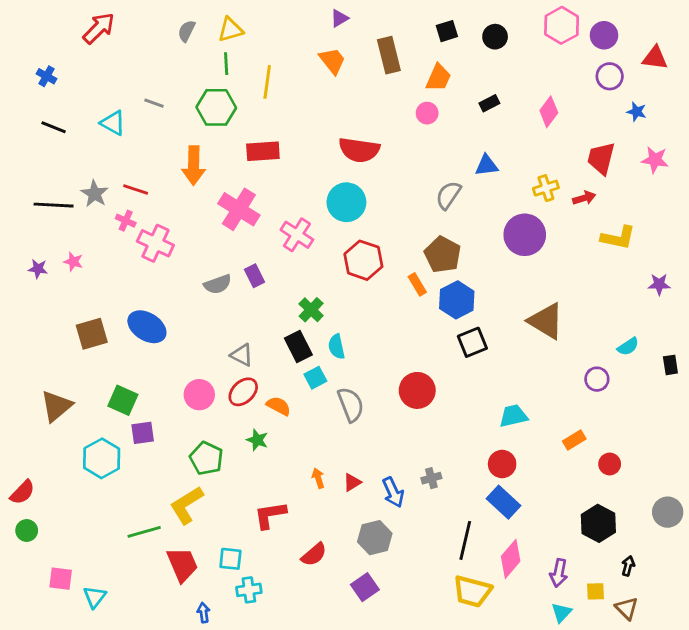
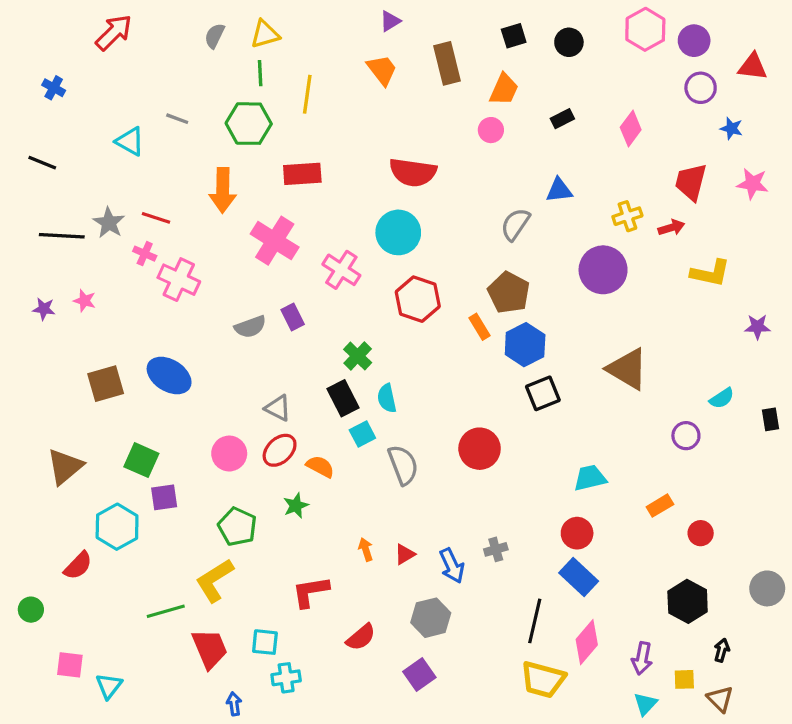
black line: (54, 127) -> (42, 163), moved
green star: (257, 440) -> (296, 506), turned 30
red semicircle: (22, 492) -> (78, 566), moved

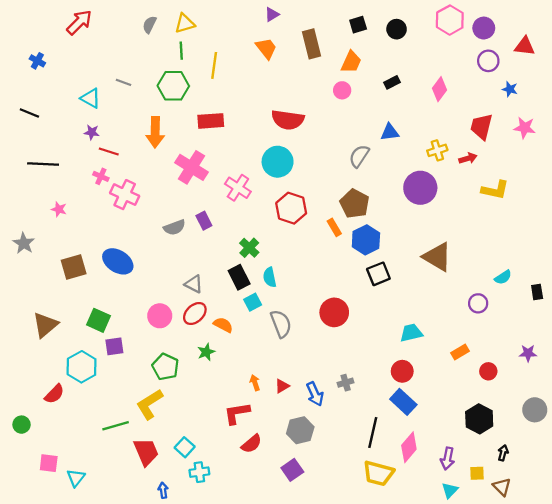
gray star: (109, 223) -> (24, 243), moved
purple star: (44, 309) -> (92, 132), moved
purple star: (757, 327) -> (528, 353), moved
red L-shape: (310, 592) -> (237, 413), moved
cyan square: (265, 642) -> (185, 447), turned 36

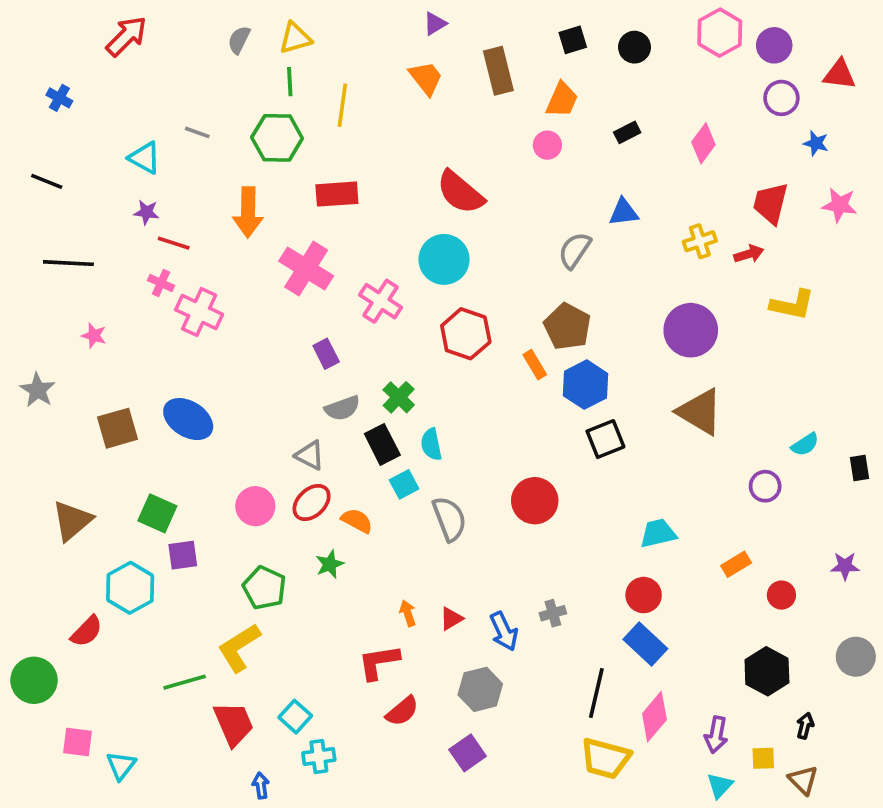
red semicircle: (288, 120) -> (460, 192), turned 32
purple circle: (420, 188) -> (691, 330), moved
gray semicircle: (174, 227) -> (342, 408), moved
green circle: (22, 425) -> (34, 680), size x1.6

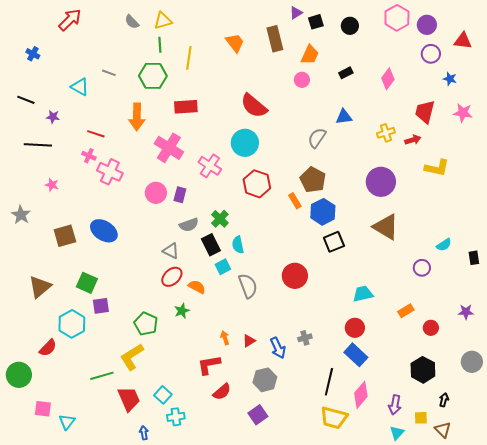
purple triangle: (435, 24) -> (296, 13), moved
gray semicircle: (239, 40) -> (132, 22), turned -70
purple star: (146, 212) -> (53, 117), moved
purple rectangle: (326, 354) -> (180, 195), turned 42
pink circle: (255, 506) -> (156, 193), moved

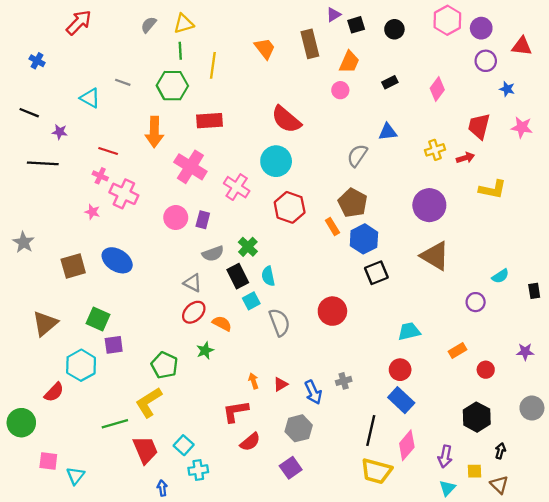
gray semicircle: (132, 22) -> (149, 25), turned 84
pink star: (52, 185) -> (92, 212), moved

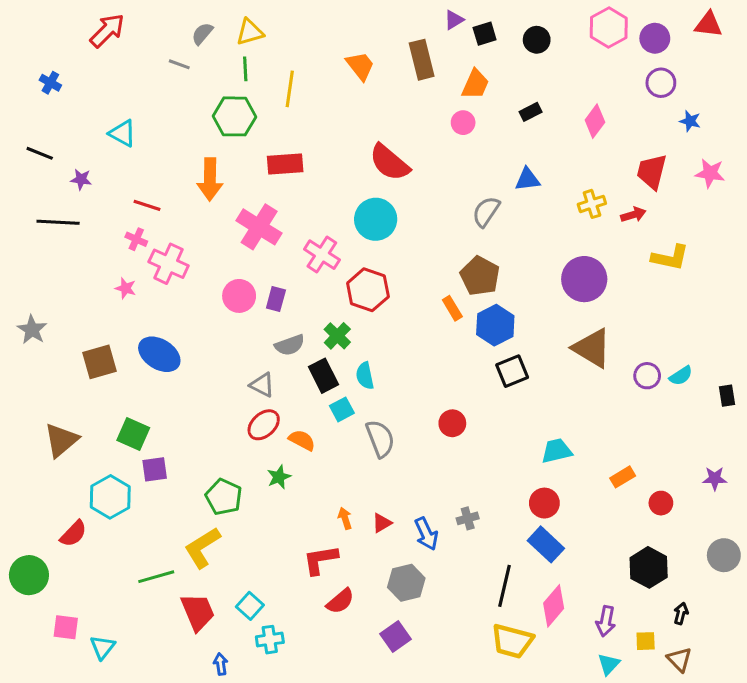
red triangle: (522, 46) -> (708, 24), moved
gray line: (123, 82) -> (179, 64), moved
red hexagon: (290, 207) -> (368, 290), moved
purple circle: (476, 302) -> (647, 376), moved
red circle: (332, 311) -> (452, 423), size x0.7

